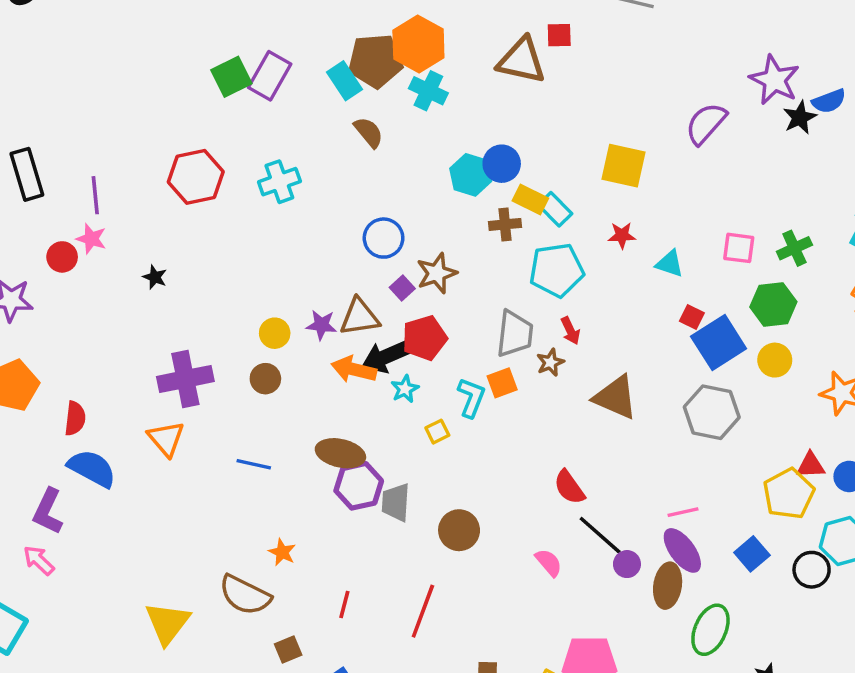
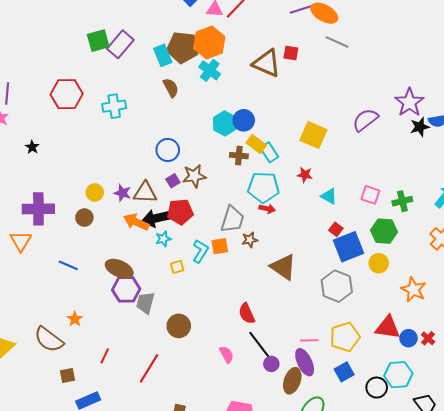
red arrow: (570, 331) -> (267, 209), moved, turned -63
red triangle: (811, 465) -> (388, 328), size x1.5
yellow pentagon: (789, 494) -> (345, 337), moved

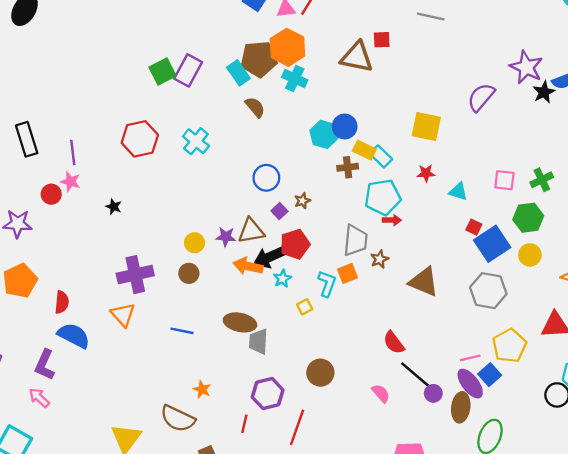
cyan cross: (114, 106) -> (196, 141), turned -30
brown star: (194, 176) -> (302, 201), size x0.6
purple hexagon: (126, 289) -> (268, 394), moved
gray trapezoid: (145, 303) -> (258, 341), moved
blue square: (344, 372) -> (490, 375), moved

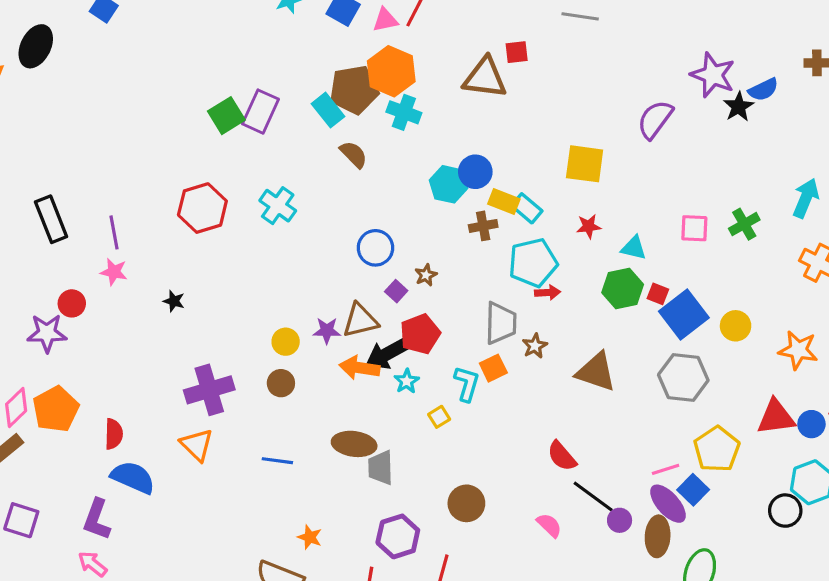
red circle: (51, 194) -> (72, 303), moved
green hexagon: (528, 218) -> (623, 289), moved

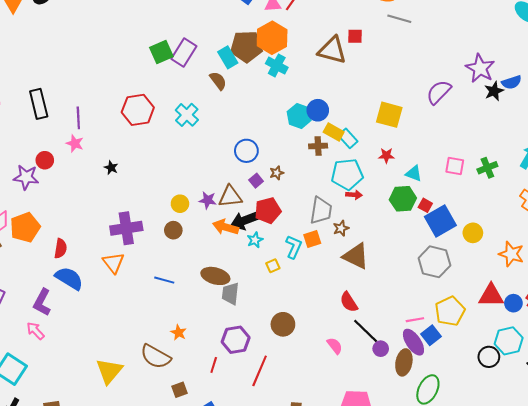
brown semicircle: (354, 154) -> (218, 81), moved
brown triangle: (596, 372) -> (356, 256), moved

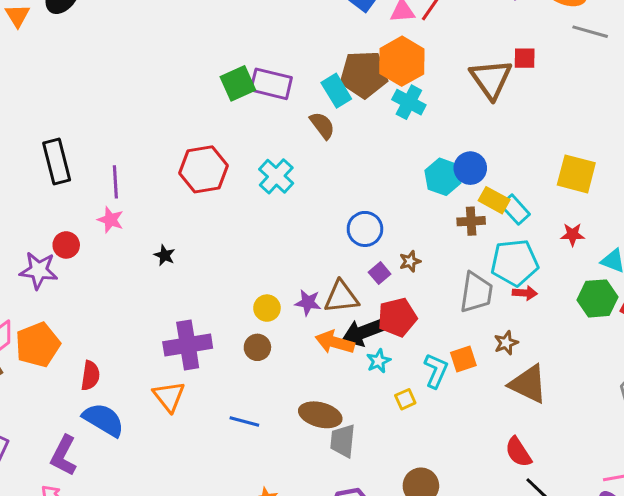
brown triangle: (332, 50) -> (491, 79), turned 40
purple rectangle: (184, 52) -> (271, 84), turned 72
gray trapezoid: (321, 211) -> (476, 292), moved

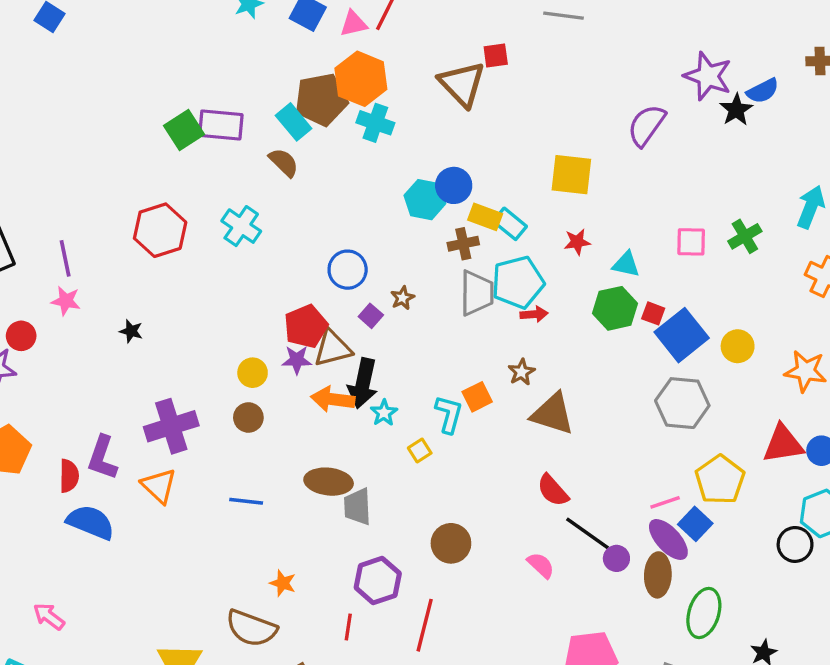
gray trapezoid: (476, 292) -> (477, 293), moved
red pentagon: (397, 317) -> (306, 326), moved
black arrow: (364, 332) -> (363, 383), turned -48
purple L-shape: (64, 456) -> (102, 458), moved

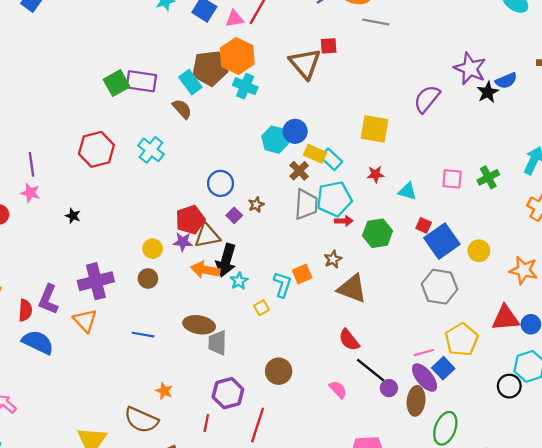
brown cross: (463, 244) -> (299, 171), turned -36
green hexagon: (615, 308) -> (378, 233), moved

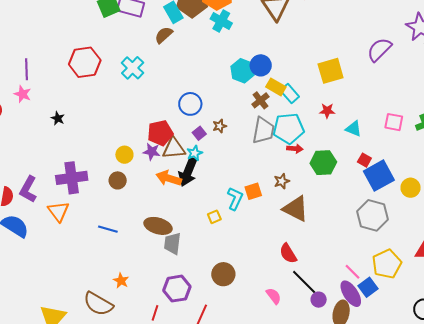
brown semicircle: (182, 109) -> (164, 35), turned -96
yellow square: (374, 129) -> (331, 71), turned -32
cyan star: (239, 281) -> (195, 153), moved
pink line: (424, 353) -> (353, 272), turned 54

